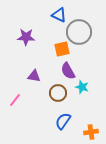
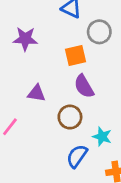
gray circle: (79, 32) -> (99, 32), size x0.7
cyan star: (82, 87) -> (102, 137), moved

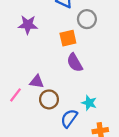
purple triangle: (36, 93) -> (37, 82), moved
brown circle: (70, 117) -> (49, 99), moved

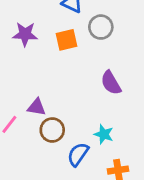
orange square: (68, 38) -> (67, 40), moved
purple semicircle: (75, 63) -> (111, 83), moved

